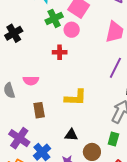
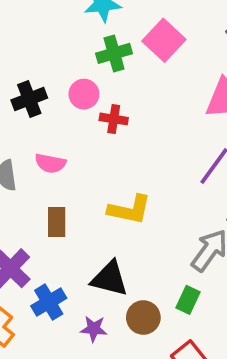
pink circle: (72, 30) -> (84, 94), moved
black cross: (14, 33) -> (29, 99), moved
black triangle: (71, 135) -> (110, 279), size x1.5

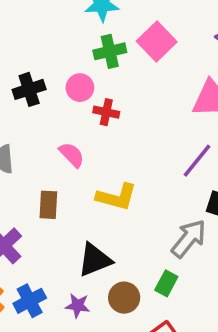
pink semicircle: (50, 163) -> (72, 155), moved, turned -148
black triangle: (110, 279) -> (95, 260), turned -39
blue cross: (49, 302) -> (30, 301), moved

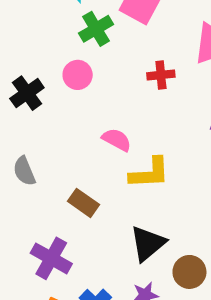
red cross: (106, 112) -> (161, 75), moved
pink semicircle: (72, 155) -> (117, 140), moved
brown rectangle: (48, 205) -> (83, 203), turned -40

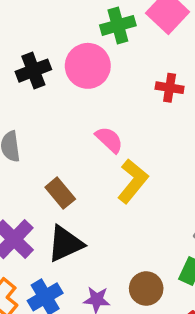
pink circle: (78, 75) -> (88, 66), size x1.5
yellow L-shape: (150, 173) -> (133, 181), turned -63
black triangle: (148, 243) -> (65, 244), moved

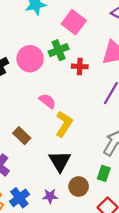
green cross: (118, 25) -> (59, 50), moved
black triangle: (65, 244) -> (60, 161), moved, turned -30

